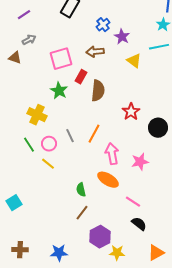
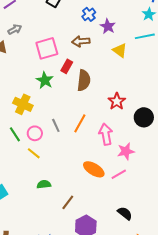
pink arrow: (112, 154) -> (106, 134), moved
green semicircle: (81, 190) -> (44, 184), moved, turned 96
pink line: (133, 202) -> (119, 174), moved, turned -63

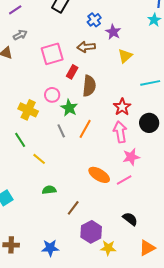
cyan line: (145, 36) -> (150, 83), moved
yellow triangle: (120, 50) -> (125, 56), turned 42
green star: (45, 80) -> (69, 108), moved
pink circle: (35, 133) -> (52, 95), moved
pink arrow: (106, 134) -> (120, 132), moved

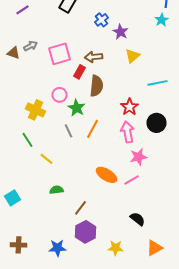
gray arrow: (20, 35) -> (30, 46), moved
brown arrow: (86, 47) -> (94, 57), moved
purple hexagon: (91, 232) -> (86, 232), moved

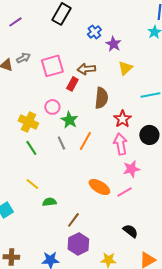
brown semicircle: (96, 86) -> (101, 98), moved
green line: (28, 140) -> (31, 148), moved
yellow line: (46, 159) -> (32, 184), moved

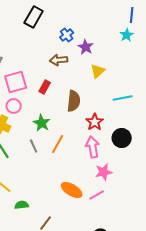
pink square: (52, 66) -> (16, 82), moved
brown arrow: (86, 69) -> (59, 60), moved
pink circle: (52, 107) -> (14, 106), moved

